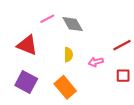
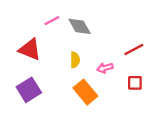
purple square: (26, 82) -> (29, 90), turned 30
orange rectangle: (65, 87) -> (85, 92), moved

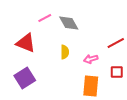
orange rectangle: (85, 92) -> (91, 86), moved, turned 45

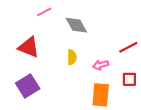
pink line: (45, 18) -> (44, 12), moved

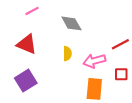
pink line: (44, 12) -> (32, 11), moved
pink arrow: (101, 65) -> (94, 61), size x1.5

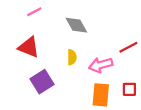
red square: (121, 74) -> (129, 89), moved
purple square: (26, 81) -> (42, 82), moved

